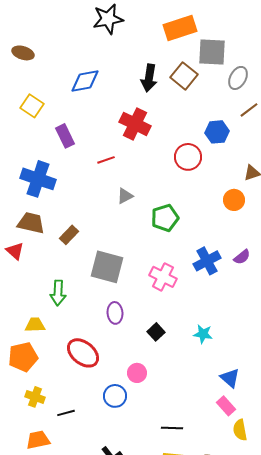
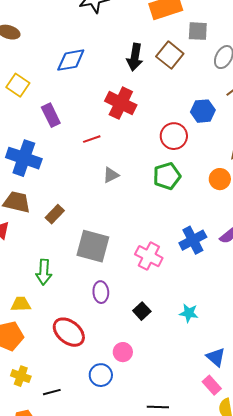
gray square: (212, 52) -> (198, 31), size x0.7
green pentagon: (165, 218) -> (167, 176), moved

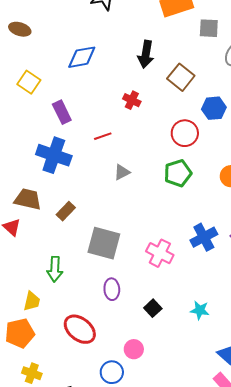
brown square: (170, 55) -> (181, 77), moved
red cross: (121, 103) -> (132, 100), size x0.6
blue cross: (24, 158) -> (54, 155), moved
yellow trapezoid: (21, 304) -> (32, 301), turned 105

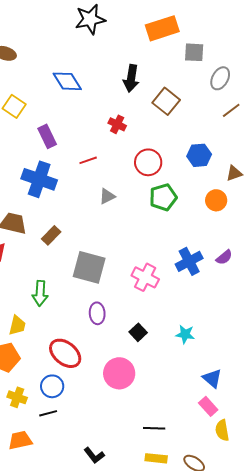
blue diamond: (82, 57) -> (67, 81), turned 68
blue hexagon: (214, 108) -> (199, 155), moved
red circle: (185, 133) -> (148, 162), moved
pink circle: (134, 349) -> (119, 373), size x1.6
blue circle: (112, 372) -> (52, 386), moved

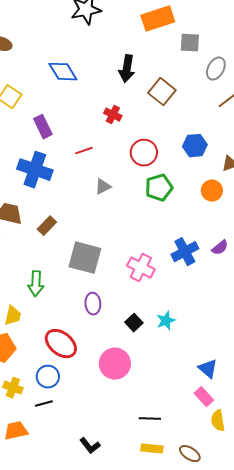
cyan star: (185, 334) -> (166, 321), moved, turned -30

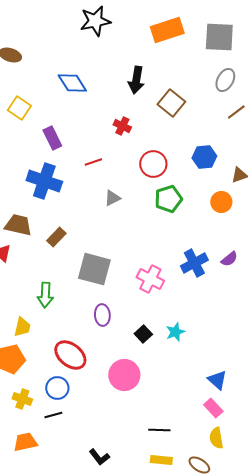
gray square: (190, 43) -> (219, 37), moved, size x1.5
yellow semicircle: (218, 421) -> (216, 438), moved

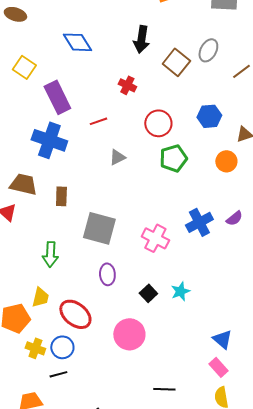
gray ellipse: (225, 80) -> (208, 50), moved
purple rectangle: (52, 138) -> (57, 97), size x1.4
brown rectangle: (56, 237) -> (61, 196), turned -42
yellow trapezoid: (22, 327) -> (40, 297), moved
yellow cross: (22, 399) -> (35, 348), moved

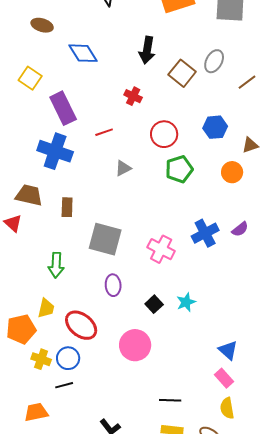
brown ellipse: (15, 14) -> (42, 25), moved

